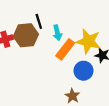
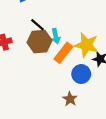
black line: (39, 21) -> (37, 25), turned -32
brown hexagon: (26, 35) -> (39, 42), moved

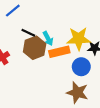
orange rectangle: (63, 53) -> (59, 52), turned 54
brown star: (70, 99) -> (77, 92), size x1.5

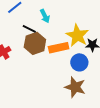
cyan arrow: (48, 39) -> (45, 16), moved
yellow star: (79, 39) -> (77, 36), turned 30

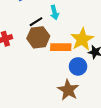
black line: (29, 29) -> (36, 22), turned -72

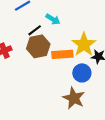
cyan arrow: (54, 13) -> (53, 19), turned -40

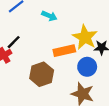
black line: (35, 30) -> (14, 42), moved
brown hexagon: (38, 46) -> (42, 74), moved

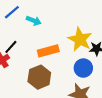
cyan arrow: (49, 16) -> (34, 21), moved
orange rectangle: (64, 51) -> (48, 51), moved

